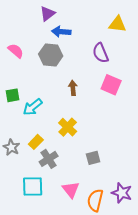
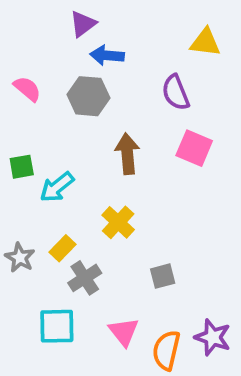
brown arrow: (73, 88) -> (127, 154), size x1.5

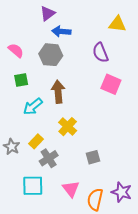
brown arrow: (127, 154) -> (58, 92), moved
green square: (22, 167) -> (21, 80), moved

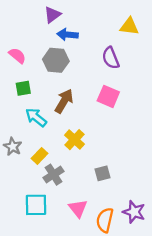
pink square: (111, 84) -> (108, 96), moved
brown arrow: (58, 92) -> (64, 101), turned 35
cyan arrow: (33, 106) -> (36, 117), turned 78
gray star: (12, 147) -> (13, 147), moved

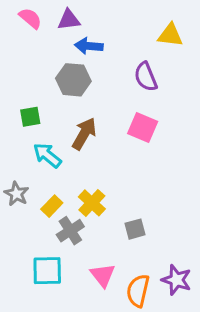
purple triangle: (52, 15) -> (69, 20), turned 30
pink semicircle: (17, 56) -> (30, 18), moved
yellow cross: (74, 140) -> (92, 203), moved

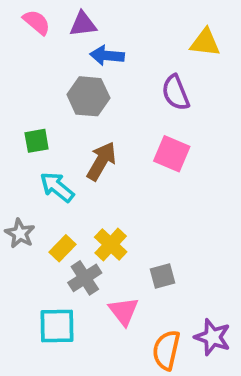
pink triangle: (103, 275) -> (124, 311), moved

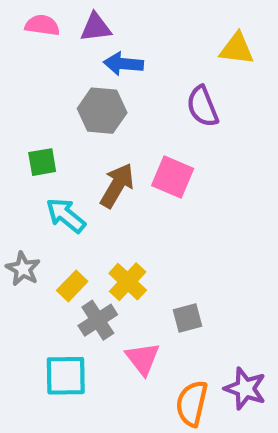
pink semicircle: (37, 22) -> (42, 25), turned -32
pink square: (172, 154) -> (173, 177), moved

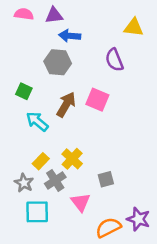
green square: (42, 162) -> (24, 91), turned 35
gray star: (23, 269) -> (24, 183), moved
orange semicircle: (192, 403) -> (108, 227), turned 50

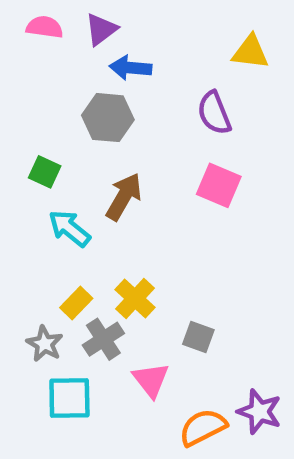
purple triangle: (54, 15) -> (101, 29), turned -30
pink square: (97, 100) -> (219, 185), moved
gray square: (106, 179) -> (198, 337), turned 35

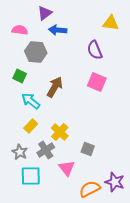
pink semicircle: (45, 27) -> (20, 30), moved
gray hexagon: (108, 118) -> (36, 52), moved
yellow rectangle: (76, 303) -> (31, 126), moved

